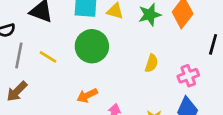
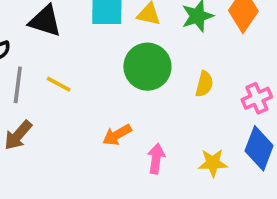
green circle: (92, 46) -> (147, 67), moved

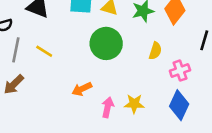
yellow semicircle: (204, 84) -> (155, 51), moved
yellow star: (213, 163) -> (134, 104), moved

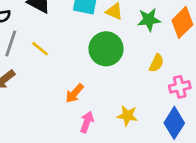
orange arrow: (82, 89) -> (75, 93), turned -30
pink arrow: (108, 107) -> (87, 122), moved

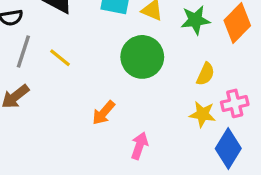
yellow star: (127, 116) -> (203, 114), moved
pink arrow: (87, 122) -> (139, 146), moved

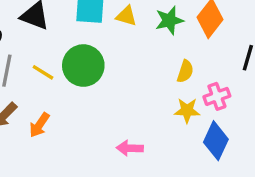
green circle: (142, 57) -> (83, 66), moved
orange arrow: (104, 113) -> (39, 125), moved
pink arrow: (139, 146) -> (130, 148), turned -100

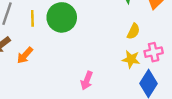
yellow line: (43, 72) -> (32, 18), turned 49
pink arrow: (130, 148) -> (87, 81), turned -78

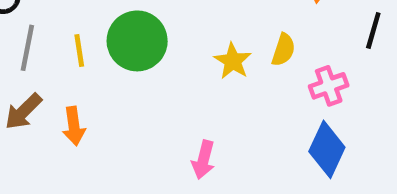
orange arrow: (25, 55) -> (74, 126), turned -42
yellow star: (131, 59) -> (233, 61), moved, turned 30

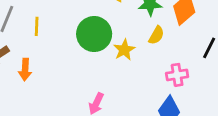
green circle: (137, 41) -> (94, 34), moved
yellow semicircle: (283, 50) -> (156, 35), moved

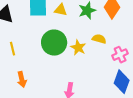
yellow semicircle: (156, 35) -> (99, 39), moved, turned -88
orange arrow: (25, 70) -> (22, 79), moved

